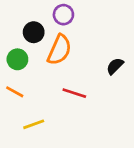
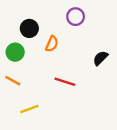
purple circle: (63, 15) -> (76, 17), moved
orange semicircle: (59, 50) -> (52, 44), size x0.6

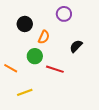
green circle: (15, 52) -> (35, 56), moved
black semicircle: (100, 58) -> (76, 46), moved

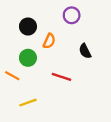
black semicircle: (76, 46) -> (85, 51), turned -72
green circle: (35, 56) -> (28, 58), moved

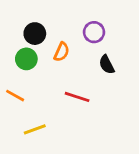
purple circle: (72, 15) -> (94, 32), moved
green circle: (28, 58) -> (26, 59), moved

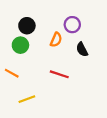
orange semicircle: (62, 52) -> (56, 40), moved

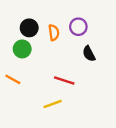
orange semicircle: (56, 40) -> (54, 33), moved, turned -32
yellow line: (27, 99) -> (53, 104), moved

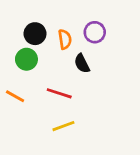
black semicircle: (89, 54) -> (82, 63), moved
red line: (64, 81) -> (59, 93), moved

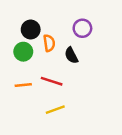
orange semicircle: (65, 39) -> (49, 43), moved
orange line: (15, 96) -> (23, 85), moved, turned -35

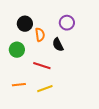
green circle: (23, 52) -> (17, 50), moved
orange line: (23, 85) -> (19, 85), moved

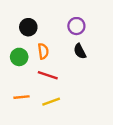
orange semicircle: (40, 35) -> (43, 51), moved
black semicircle: (58, 45) -> (80, 51), moved

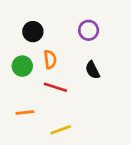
black semicircle: (80, 51) -> (93, 70), moved
yellow line: (51, 102) -> (61, 130), moved

